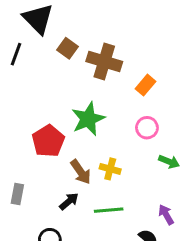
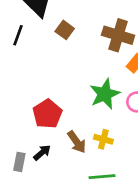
brown cross: (104, 61) -> (118, 35), moved
green star: (88, 119) -> (105, 94), moved
black arrow: (69, 201) -> (42, 153), moved

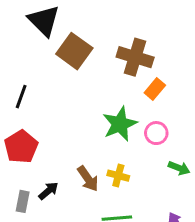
brown square: (65, 30) -> (74, 51), size x1.6
black line: (18, 35) -> (21, 97), moved
red pentagon: (47, 114) -> (21, 147), moved

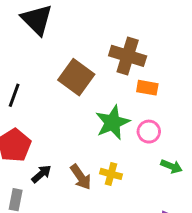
brown square: (74, 51) -> (76, 77), moved
orange rectangle: (155, 89) -> (147, 88), turned 60
black arrow: (48, 191) -> (41, 174), moved

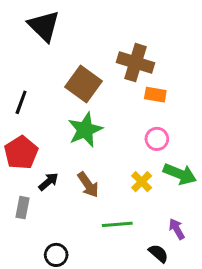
green star: (112, 122) -> (85, 130), moved
green arrow: (171, 166) -> (180, 174), size x1.5
yellow cross: (111, 174) -> (142, 182), moved, turned 30

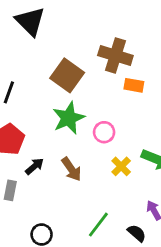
pink circle: (157, 139) -> (104, 132), moved
green line: (117, 224) -> (98, 225), moved, turned -48

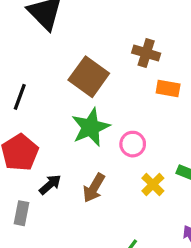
brown cross: (115, 55) -> (146, 53), size x0.7
brown arrow: (71, 169) -> (94, 188), turned 65

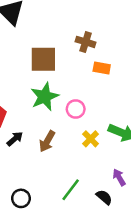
brown square: (89, 77) -> (43, 59), turned -36

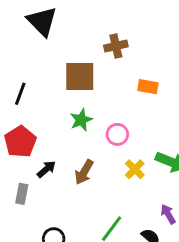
brown cross: (86, 42) -> (116, 46), moved, turned -30
green star: (45, 97) -> (81, 120), size x0.7

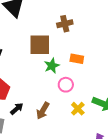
orange rectangle: (148, 87) -> (77, 59), moved
green star: (81, 120) -> (52, 66), moved

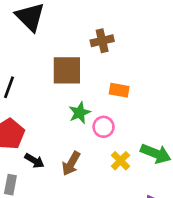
green star: (52, 66) -> (80, 113), moved
black arrow: (17, 109) -> (34, 161), turned 72

